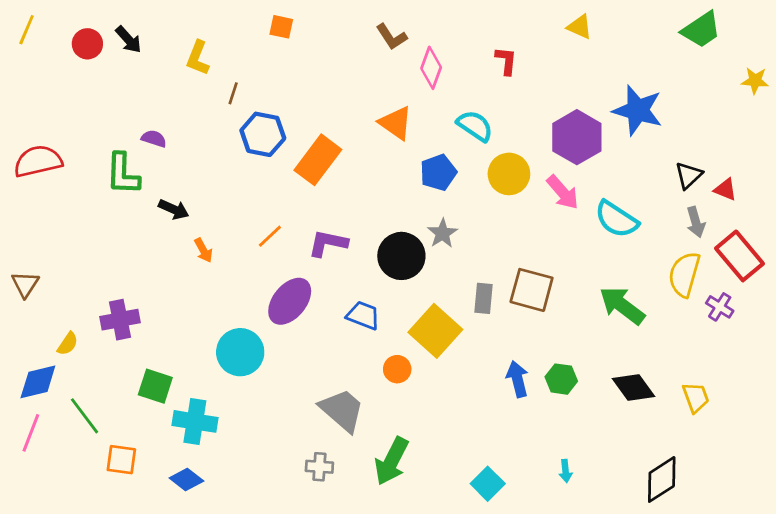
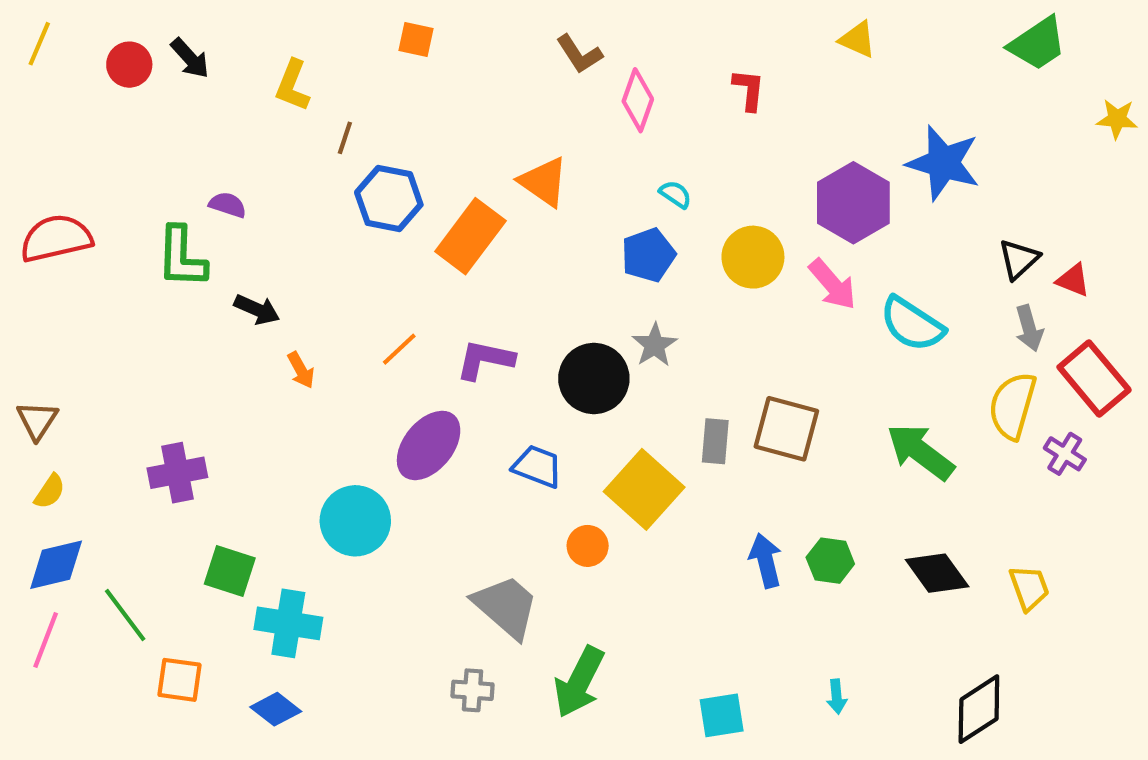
orange triangle: (396, 123) -> (544, 182), moved
cyan semicircle: (475, 126) -> (676, 194), moved, size x0.6
yellow semicircle: (68, 344) -> (50, 492), moved
cyan square: (488, 484) -> (722, 715), turned 36

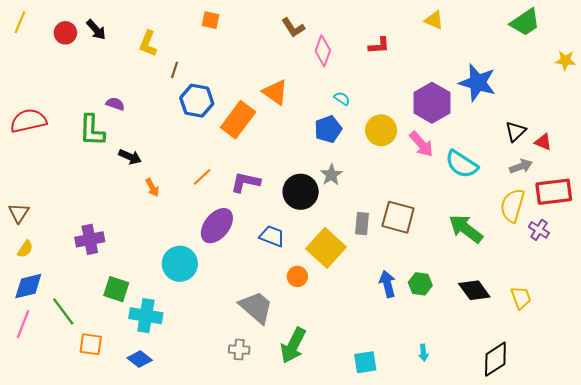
red L-shape: (749, 90) -> (379, 46), turned 80
gray arrow: (1029, 328) -> (521, 166), turned -95
red rectangle: (1094, 378) -> (554, 192), turned -57

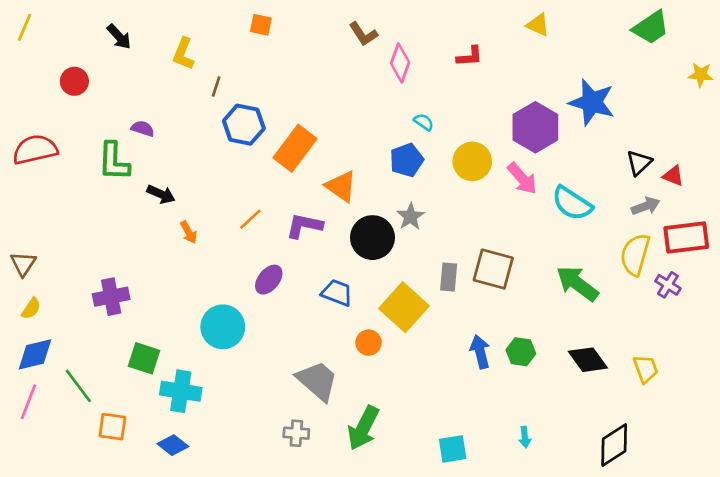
red circle: (65, 33) -> (74, 81), moved
orange triangle: (275, 92) -> (341, 186), moved
purple ellipse: (217, 226) -> (269, 280), size x0.7

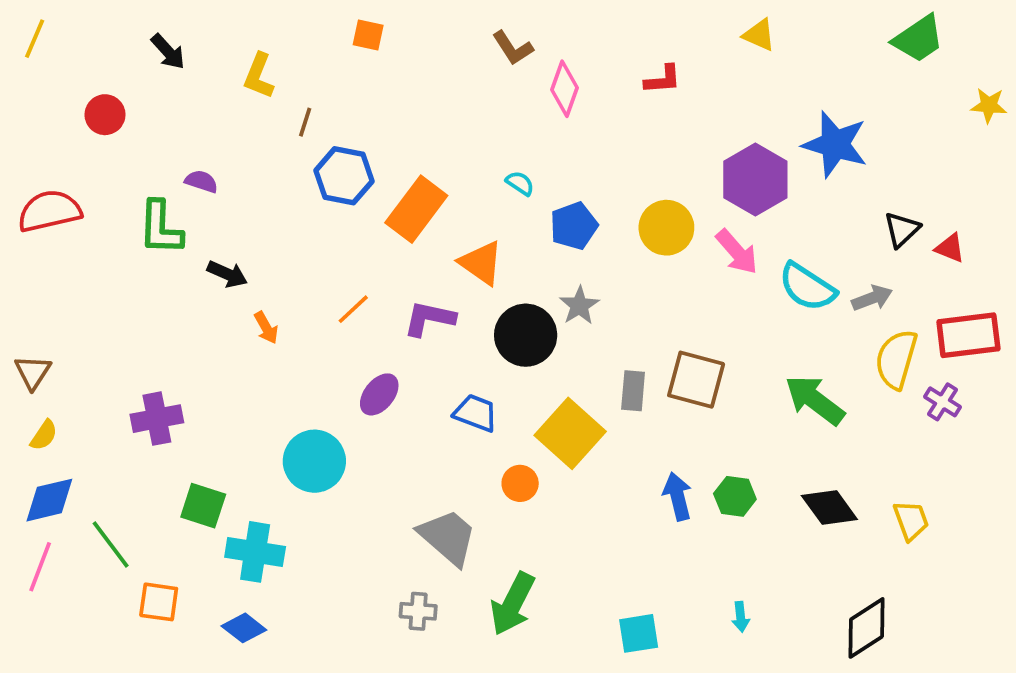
cyan semicircle: (424, 122) -> (520, 183), moved
gray arrow: (646, 206) -> (872, 298), moved

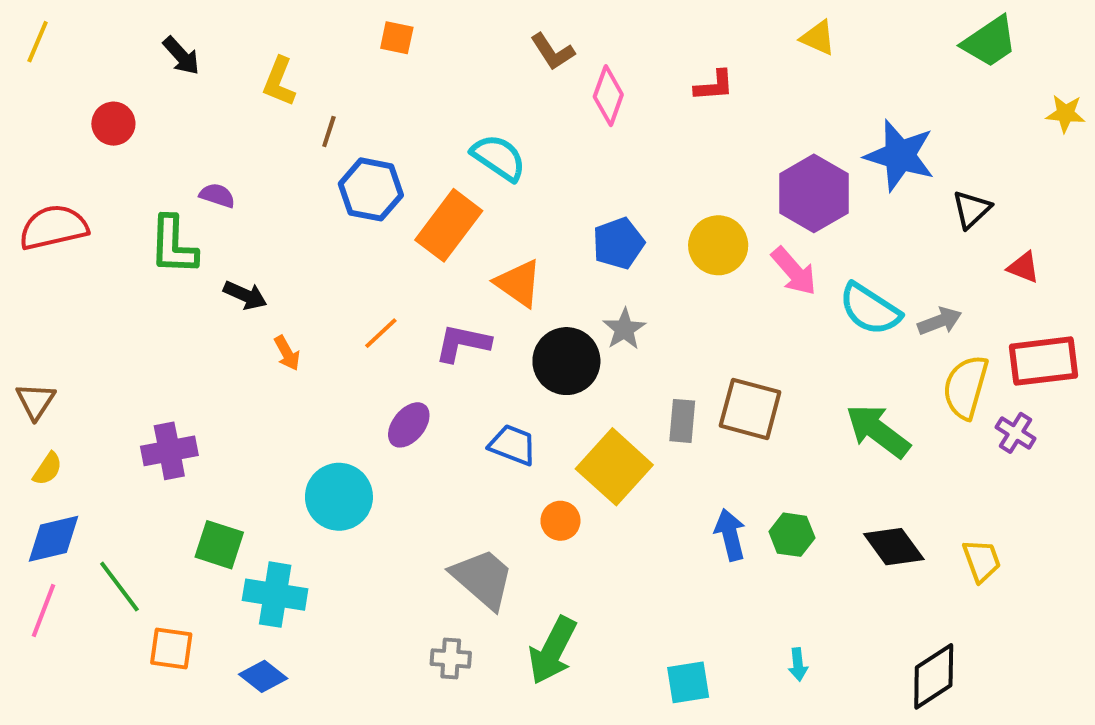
cyan semicircle: (520, 183) -> (499, 157), moved, size x1.8
black triangle: (902, 230) -> (972, 209), moved

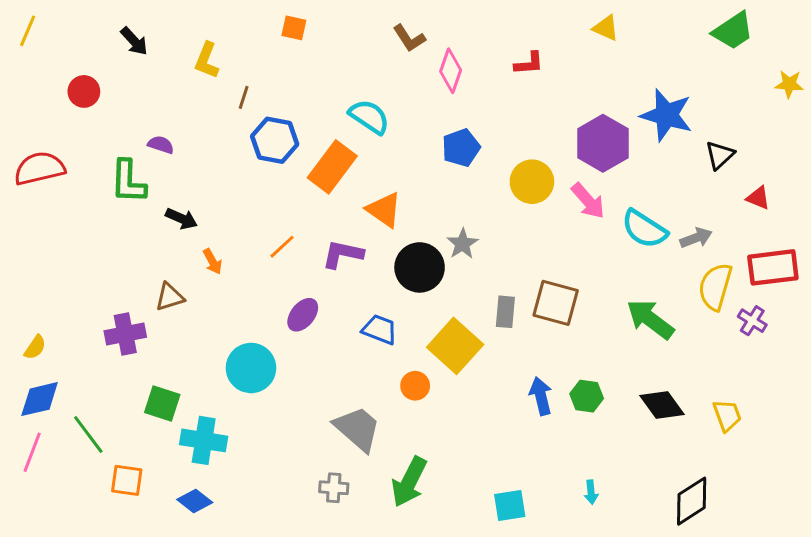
blue pentagon: (618, 243) -> (461, 148), moved
brown triangle: (36, 401) -> (170, 297), moved, turned 40

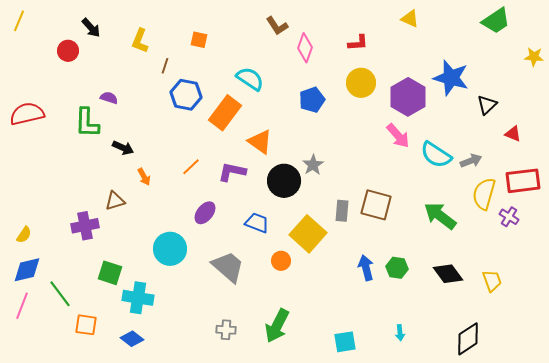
orange square: (294, 28) -> (199, 40), moved
red circle: (84, 91) -> (68, 51), moved
yellow circle: (532, 182) -> (361, 83), moved
gray trapezoid: (357, 429) -> (228, 267), moved

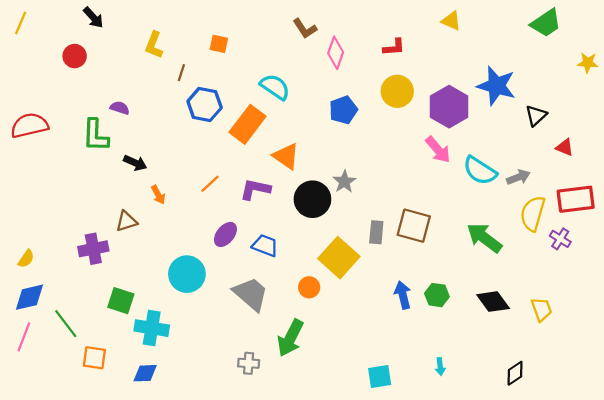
black arrow: (91, 28) -> (93, 18), moved
blue trapezoid: (257, 223) -> (265, 245), moved
green arrow: (277, 326) -> (290, 338), moved
blue diamond: (132, 339) -> (145, 373), turned -40
black diamond: (468, 339) -> (515, 373), size x0.7

